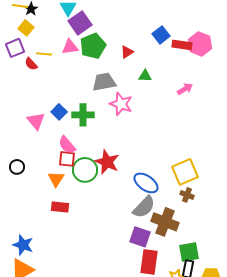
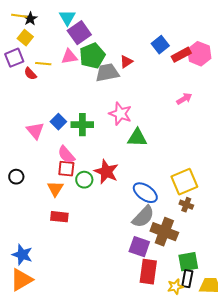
red rectangle: (182, 45) -> (181, 55), turned -36
green triangle: (145, 76) -> (137, 138), moved, size x1.5
gray trapezoid: (104, 82) -> (107, 73), moved
green circle: (85, 170) -> (84, 180), size x0.7

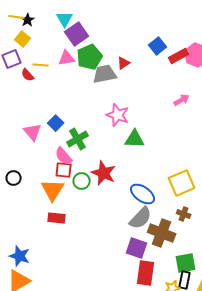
green cross: (82, 125) -> (78, 139), moved, turned -30
orange triangle: (55, 189) -> (53, 190), size x1.4
brown cross: (186, 205) -> (184, 214), moved

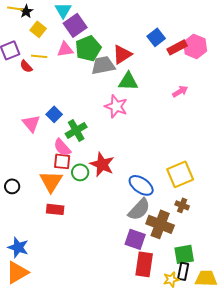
yellow square: (23, 39) -> (38, 29), moved
red triangle: (124, 63) -> (122, 54), size x1.5
green triangle: (135, 139) -> (128, 81), moved
black circle: (14, 178) -> (12, 186), moved

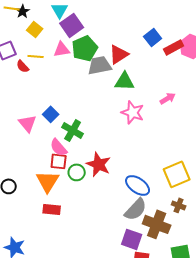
pink arrow: (180, 91) -> (168, 98), moved
pink star: (116, 106) -> (133, 112), moved
green cross: (76, 130) -> (73, 130), turned -30

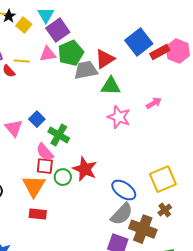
yellow square: (35, 29) -> (24, 25), moved
blue square: (153, 37) -> (139, 42), size x1.5
brown cross: (179, 205) -> (165, 210), turned 32

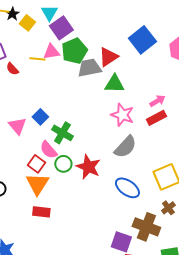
red rectangle: (160, 52) -> (156, 118), moved
yellow line: (22, 61) -> (37, 59), moved
red square: (45, 166) -> (36, 164), moved, turned 30
green circle: (63, 177) -> (63, 164), moved
gray semicircle: (122, 214) -> (125, 147), moved

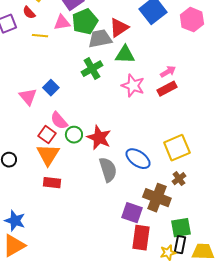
yellow line: (37, 59) -> (40, 36), moved
red semicircle: (12, 69) -> (29, 13), moved
green cross: (62, 133) -> (92, 69), moved, turned 30
gray semicircle: (125, 147) -> (108, 170), moved, turned -60

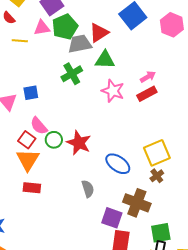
blue square: (51, 88) -> (31, 93), turned 35
gray semicircle: (108, 170) -> (88, 189), moved, size x0.7
brown cross: (179, 179) -> (157, 176), moved

